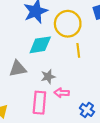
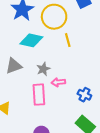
cyan diamond: (40, 45) -> (31, 40), turned 30

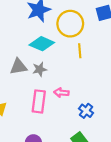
gray star: (43, 69) -> (40, 69), moved

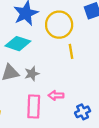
cyan diamond: (42, 44) -> (18, 44), moved
blue cross: (86, 111) -> (83, 112), turned 32

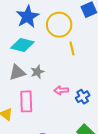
pink rectangle: (34, 106) -> (26, 101), moved
blue cross: (83, 112) -> (83, 97), moved

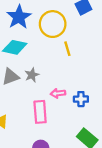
blue cross: (83, 97) -> (81, 99), turned 32
pink rectangle: (26, 101) -> (40, 112), moved

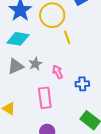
pink arrow: (58, 93) -> (58, 72), moved, turned 72

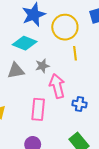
gray star: (35, 64) -> (42, 66), moved
pink arrow: (58, 72) -> (57, 86), size x1.6

